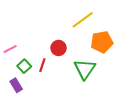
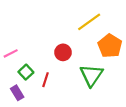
orange pentagon: (102, 42) -> (110, 46), turned -30
red line: (42, 65) -> (46, 80), moved

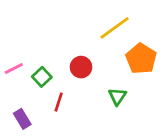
green square: (26, 72) -> (42, 77), moved
green triangle: (91, 75) -> (117, 96), size x0.6

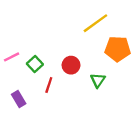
orange pentagon: (141, 59) -> (118, 49), turned -30
red circle: (81, 67) -> (71, 65), moved

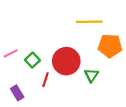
yellow line: (95, 23) -> (89, 22), turned 35
red circle: (71, 65) -> (66, 61), size x1.6

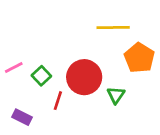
orange pentagon: (110, 46) -> (139, 58), turned 30
purple rectangle: (17, 93) -> (22, 117), turned -32

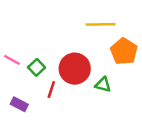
pink line: (14, 67) -> (12, 60), turned 56
green triangle: (116, 95) -> (103, 85), turned -49

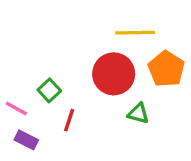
pink line: (12, 60) -> (16, 108), moved
red circle: (75, 69) -> (114, 74), moved

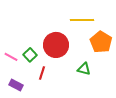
red circle: (114, 74) -> (56, 45), moved
pink line: (16, 108) -> (11, 57), moved

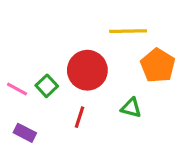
red line: (42, 73) -> (80, 117), moved

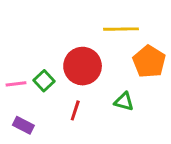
pink line: (17, 89) -> (16, 84), turned -36

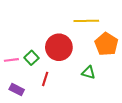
red line: (75, 110) -> (45, 79), moved

